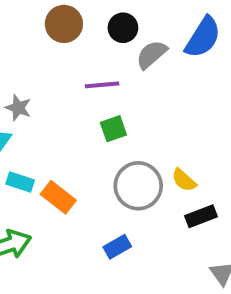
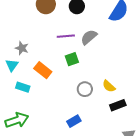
gray semicircle: (152, 54) -> (89, 37), moved
gray circle: (138, 186) -> (85, 89), size x0.6
orange rectangle: (58, 197) -> (43, 70), moved

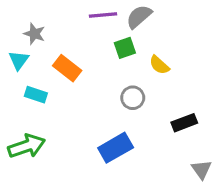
green square: (72, 59) -> (125, 48), moved
yellow semicircle: (109, 86) -> (159, 65), moved
blue rectangle: (74, 121) -> (116, 148), size x1.5

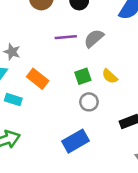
green square: (125, 48) -> (83, 76), moved

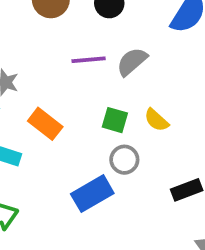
green square: (83, 76) -> (115, 120), turned 35
blue rectangle: (76, 141) -> (92, 194), moved

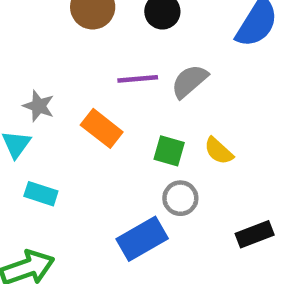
orange rectangle: (45, 124) -> (102, 128), moved

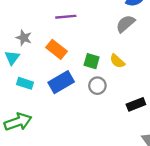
purple line: (138, 79) -> (66, 17), moved
gray semicircle: (189, 81) -> (125, 24), moved
blue rectangle: (142, 239) -> (61, 82), moved

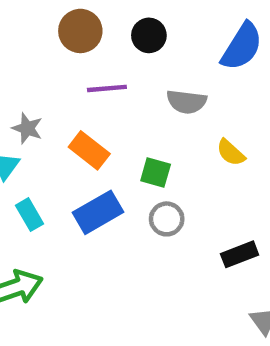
gray semicircle: (125, 24) -> (187, 102), moved, turned -132
yellow semicircle: (117, 61) -> (231, 153), moved
cyan rectangle: (25, 83) -> (29, 215), turned 42

